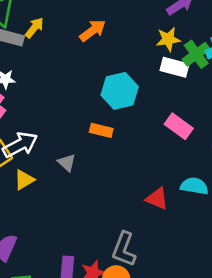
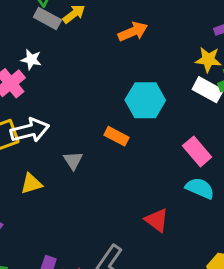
yellow triangle: (24, 180) -> (31, 184), moved
cyan semicircle: (194, 186) -> (200, 188), moved

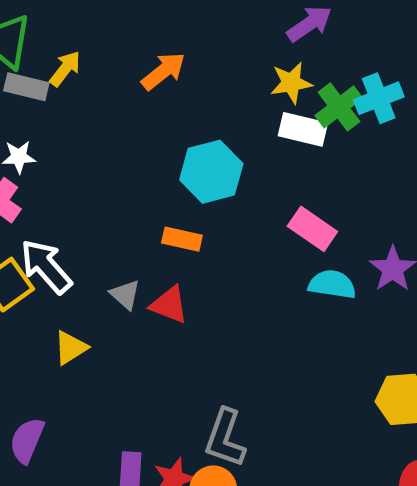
white arrow: (30, 130) -> (46, 266), turned -102
red triangle: (157, 220) -> (169, 305), moved

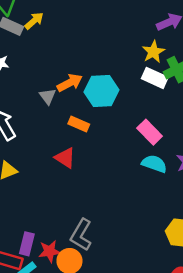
orange arrow: (163, 71) -> (70, 83), moved
yellow star: (291, 83) -> (153, 52), turned -30
gray triangle: (125, 295) -> (48, 96), moved

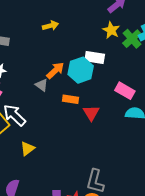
yellow arrow: (34, 21) -> (50, 26), moved, turned 42
white rectangle: (155, 78) -> (95, 57), moved
red triangle: (65, 158) -> (91, 113), moved, turned 42

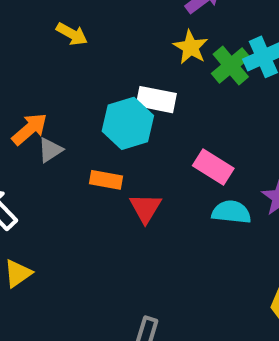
yellow arrow: (50, 26) -> (72, 34), turned 42
orange arrow: (55, 70) -> (30, 129), moved
gray triangle: (42, 85) -> (50, 150), turned 48

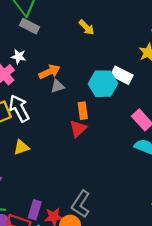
orange rectangle: (106, 180) -> (83, 111), turned 56
red triangle: (146, 208) -> (78, 129), moved

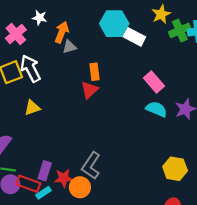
white star: (19, 57) -> (39, 18), moved
orange arrow: (50, 72) -> (62, 32), turned -45
cyan hexagon: (103, 84) -> (114, 24), moved

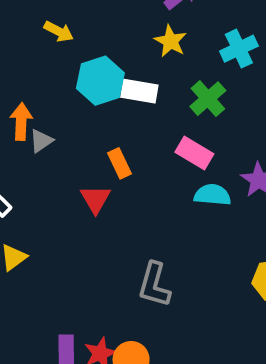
green cross: (180, 30) -> (208, 99), moved
orange rectangle: (94, 72) -> (119, 163), moved
gray L-shape: (91, 166) -> (154, 285), moved

